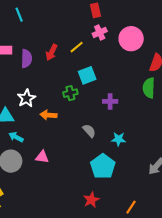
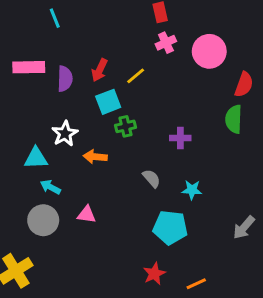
yellow line: (77, 47) -> (136, 76), moved
cyan square: (87, 75) -> (108, 102), moved
cyan pentagon: (103, 166) -> (170, 227), turned -30
orange line: (131, 207) -> (196, 284), moved, turned 32

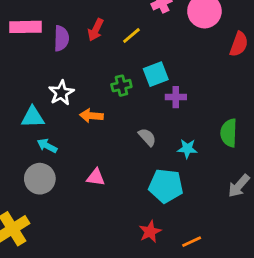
cyan square: (108, 102) -> (156, 74), moved
green semicircle: (234, 119) -> (229, 133), moved
pink triangle: (87, 214) -> (96, 177), moved

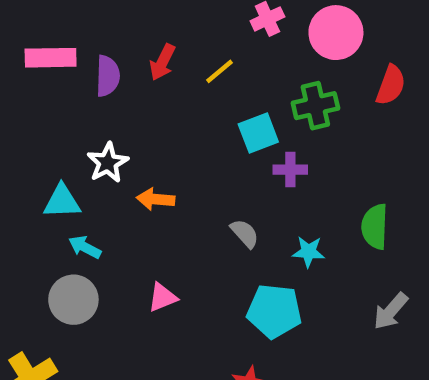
green cross: (121, 86) -> (315, 106), moved, size x1.4
pink triangle: (96, 177) -> (162, 297), turned -30

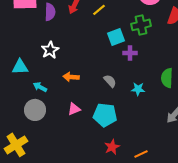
orange arrow: (156, 199) -> (71, 77), moved
cyan triangle: (62, 202) -> (20, 67), moved
cyan pentagon: (274, 311) -> (105, 115), moved

